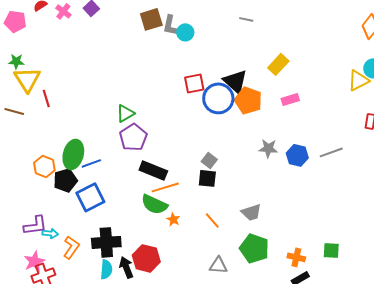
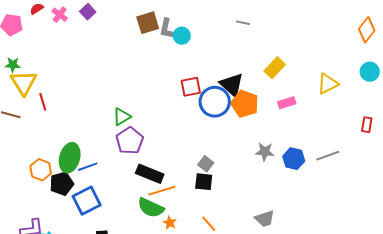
yellow triangle: (358, 80) -> (328, 84), moved
gray trapezoid: (251, 212) -> (265, 219), moved

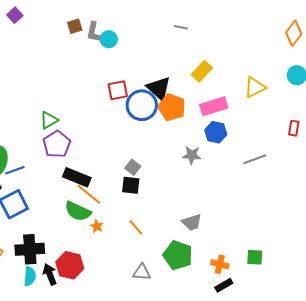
brown square: (148, 23) -> (75, 26), size x0.7
gray line: (243, 23) -> (181, 27), moved
pink rectangle: (287, 103) -> (214, 106), size x1.5
blue hexagon: (294, 159) -> (216, 132), moved
orange line: (162, 191) -> (89, 194), turned 56

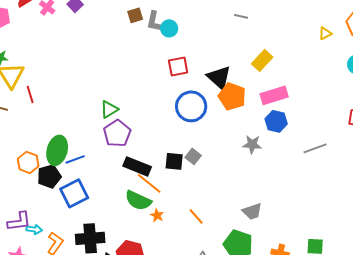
yellow triangle: (255, 87) -> (325, 33), moved, size x0.6
red square: (118, 90) -> (178, 66), moved
blue circle: (142, 105) -> (191, 106), moved
black square: (131, 185) -> (174, 161), moved

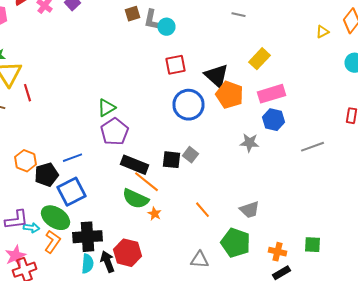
green ellipse: (57, 150) -> (56, 218), moved, turned -72
orange line: (196, 216) -> (202, 210), moved

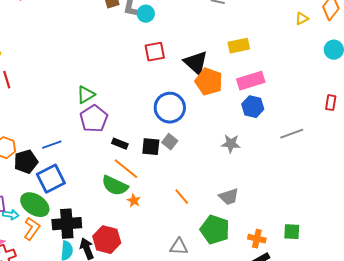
yellow rectangle: (260, 59) -> (239, 46), turned 35
blue circle: (188, 105) -> (170, 108), moved
gray star: (250, 143) -> (231, 144), moved
black rectangle: (134, 165) -> (120, 144), moved, size x0.6

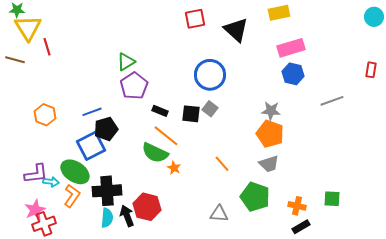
orange pentagon: (209, 82) -> (270, 134), moved
black pentagon: (26, 162) -> (106, 129), moved

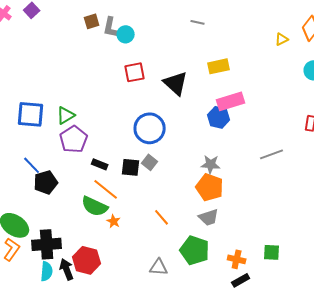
blue hexagon: (293, 74) -> (219, 117), moved
blue line: (92, 112) -> (32, 165), turned 66
blue square: (91, 146) -> (31, 114), moved, turned 32

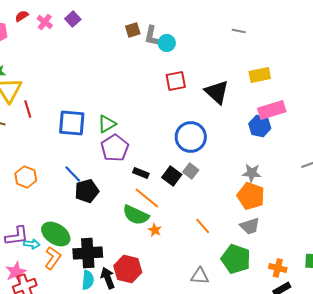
black square: (131, 167) -> (172, 176), turned 30

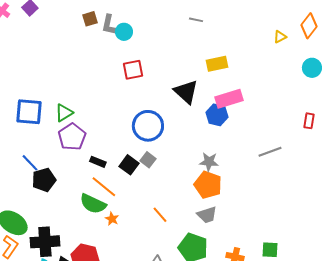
black triangle: (217, 92) -> (186, 92), moved

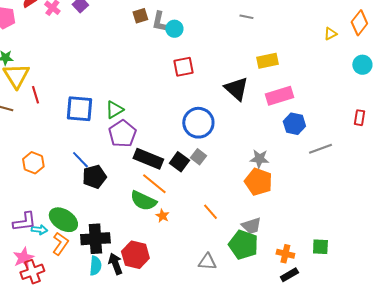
blue hexagon: (217, 115) -> (294, 124), moved
black rectangle: (98, 162) -> (148, 159), size x1.8
gray trapezoid: (207, 215) -> (251, 226), moved

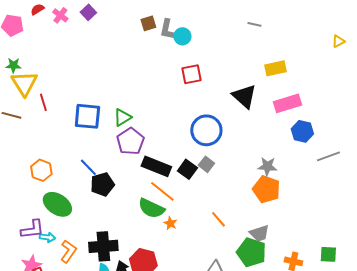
green ellipse: (63, 220) -> (57, 204), moved

